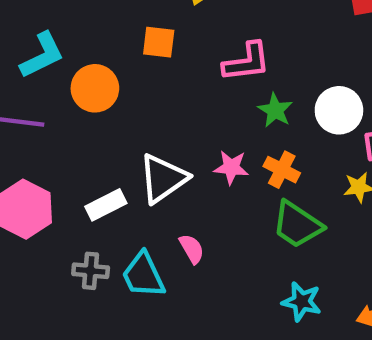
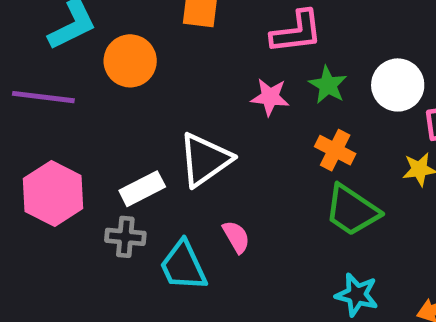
pink star: (231, 167) -> (270, 97), moved
gray cross: (91, 271) -> (125, 237), moved

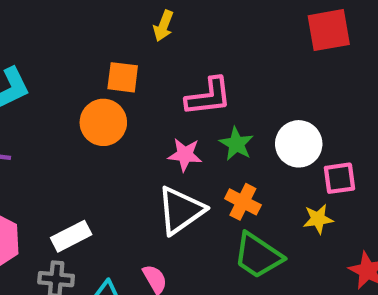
orange circle: (130, 61) -> (103, 122), moved
white triangle: (205, 160) -> (181, 210), moved

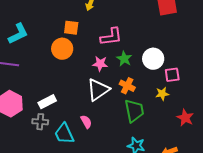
green trapezoid: (258, 255) -> (134, 111), turned -135

